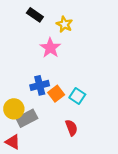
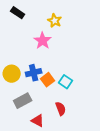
black rectangle: (35, 15) -> (18, 13), moved
yellow circle: (14, 109) -> (12, 74), moved
red triangle: (13, 142) -> (38, 121), moved

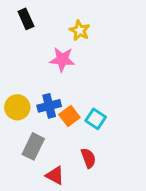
black rectangle: (18, 13) -> (26, 19), turned 32
pink star: (43, 41) -> (62, 59), turned -30
gray rectangle: (23, 101) -> (33, 146), turned -36

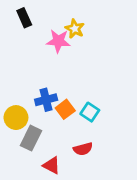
pink star: (62, 59) -> (58, 41), moved
yellow circle: (17, 107) -> (16, 118), moved
red semicircle: (88, 158) -> (83, 149), turned 96

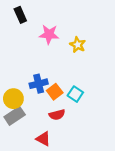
yellow star: (75, 29) -> (78, 45), moved
gray rectangle: (31, 138) -> (15, 116), moved, turned 30
red semicircle: (83, 149) -> (57, 115), moved

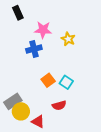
blue cross: (39, 84) -> (34, 49), moved
yellow circle: (13, 99) -> (21, 111), moved
red semicircle: (57, 115) -> (59, 105), moved

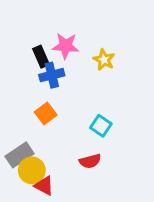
black rectangle: (18, 13) -> (41, 57), moved
orange square: (48, 80) -> (46, 114), moved
red triangle: (38, 122) -> (44, 186), moved

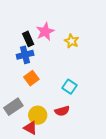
pink star: (66, 46) -> (45, 32), turned -30
blue cross: (52, 75) -> (25, 55), moved
yellow circle: (32, 170) -> (38, 115), moved

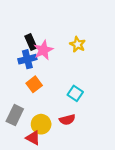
pink star: (45, 32) -> (43, 50), moved
gray rectangle: (13, 107) -> (15, 115), turned -30

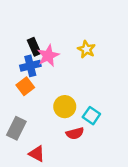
orange square: (34, 84) -> (25, 86), moved
cyan square: (75, 93) -> (91, 116), moved
yellow circle: (41, 124) -> (65, 107), moved

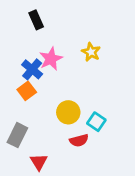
black rectangle: (34, 47) -> (36, 20), moved
blue cross: (30, 66) -> (32, 69), turned -36
red triangle: (37, 154) -> (39, 162), turned 30

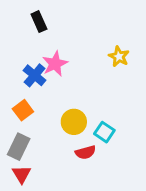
yellow star: (91, 52) -> (119, 56), moved
orange square: (27, 91) -> (23, 110), moved
red triangle: (39, 162) -> (22, 174), moved

